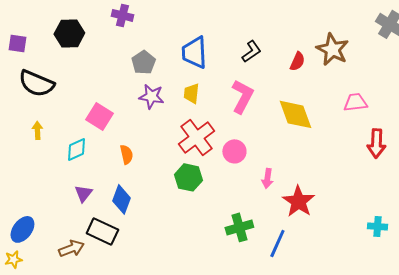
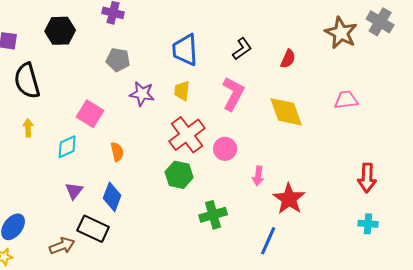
brown star: (332, 49) -> (341, 33), moved
gray pentagon: (143, 62) -> (118, 60), moved, turned -30
black semicircle: (36, 83) -> (27, 81), turned 51
red arrow: (376, 143) -> (367, 178), moved
green cross: (239, 227) -> (213, 215), moved

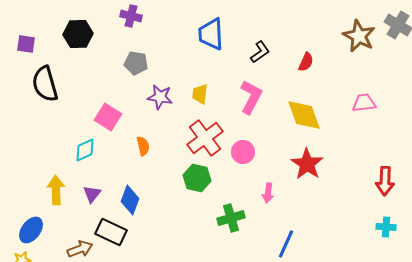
blue trapezoid: (185, 50) -> (211, 34), moved
yellow arrow: (28, 128) -> (56, 190), moved, size x1.6
orange semicircle: (117, 152) -> (143, 146), moved
pink arrow: (258, 176) -> (268, 193), moved
red star: (289, 199) -> (307, 164), moved

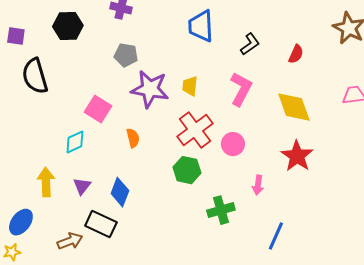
purple star: (160, 97) -> (150, 89), size x1.5

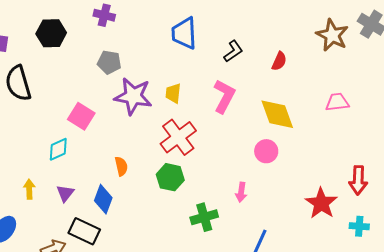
orange semicircle: (133, 138) -> (121, 166), moved
pink circle: (233, 144) -> (266, 151), moved
red star: (297, 156) -> (321, 203), moved
yellow arrow: (46, 182) -> (29, 189), size x0.7

